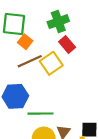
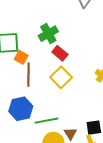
brown line: (30, 61) -> (28, 75), turned -55
yellow square: (51, 63) -> (61, 77), moved

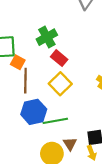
blue hexagon: (21, 109) -> (34, 112), moved
green line: (47, 121) -> (55, 121), moved

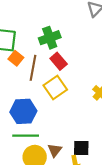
brown line: (25, 81) -> (33, 68), moved
green line: (55, 121) -> (26, 136), moved

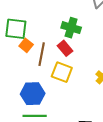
green cross: (50, 38) -> (71, 28), moved, turned 36
yellow square: (55, 87) -> (62, 72), turned -35

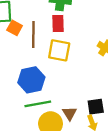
red rectangle: (65, 48) -> (58, 23), turned 49

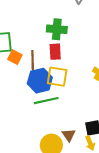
blue hexagon: (31, 80) -> (40, 81), moved
green line: (38, 104) -> (46, 101), moved

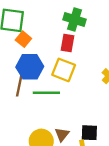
brown line: (33, 63) -> (20, 83), moved
blue hexagon: (40, 81) -> (30, 67), moved

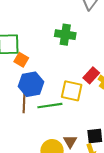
red rectangle: (67, 43) -> (91, 75), moved, turned 42
yellow square: (64, 70) -> (72, 91), moved

